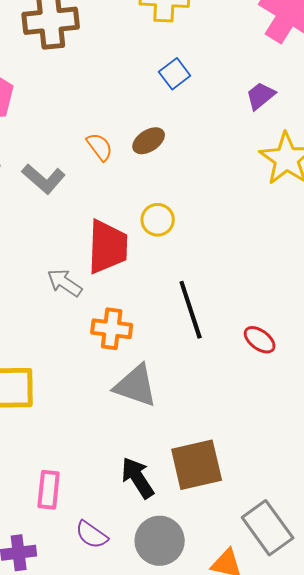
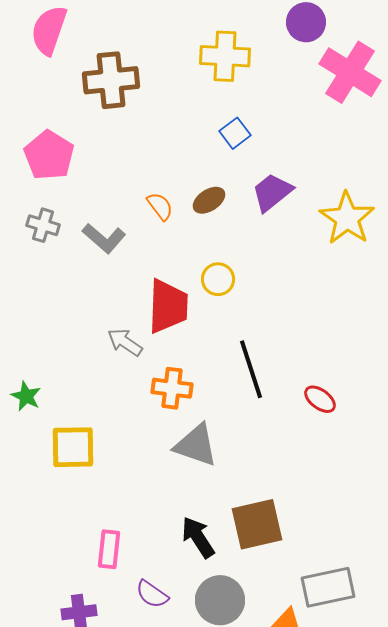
purple trapezoid: (261, 96) -> (272, 192), moved, size x1.4
gray rectangle: (268, 528) -> (328, 587), turned -66

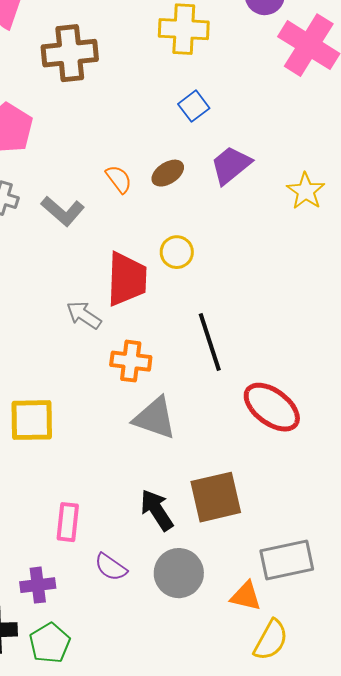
yellow star: (347, 218) -> (306, 191), size x0.7
red ellipse: (320, 399) -> (272, 407), moved, size x1.8

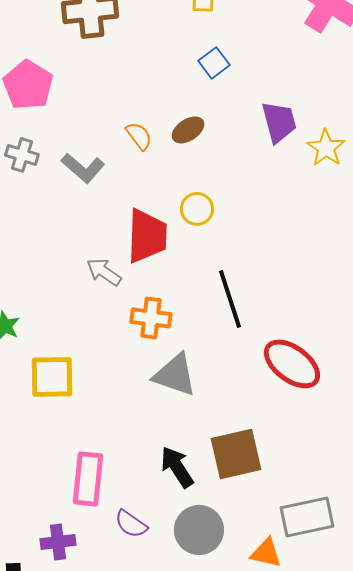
purple trapezoid: (231, 165) -> (279, 122), moved, turned 114
pink rectangle: (68, 522) -> (88, 479), size x1.4

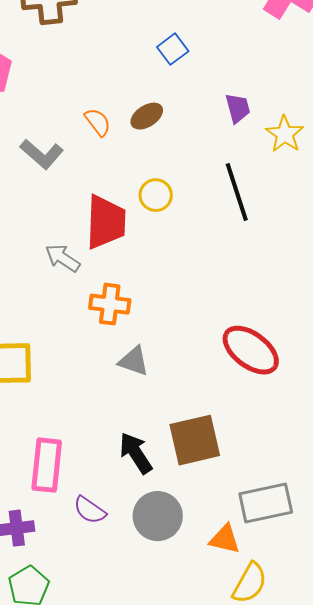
purple trapezoid: (279, 122) -> (238, 108), size x0.7
black line: (230, 299) -> (237, 192), moved
gray triangle: (175, 375) -> (134, 361), size x0.7

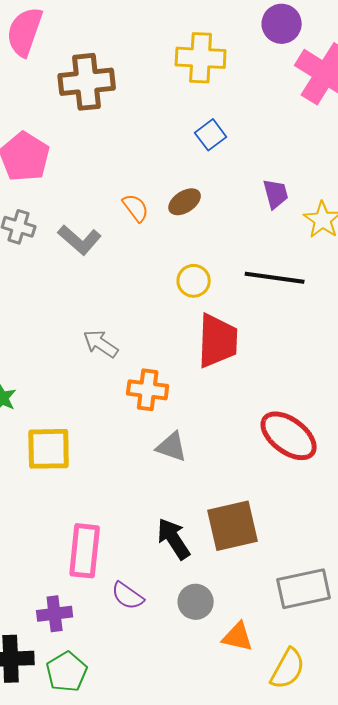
black line: (237, 192) -> (275, 278), turned -64
red trapezoid: (106, 222) -> (218, 341), moved
gray circle: (158, 516) -> (196, 602), size x0.7
orange triangle: (225, 539) -> (238, 637), moved

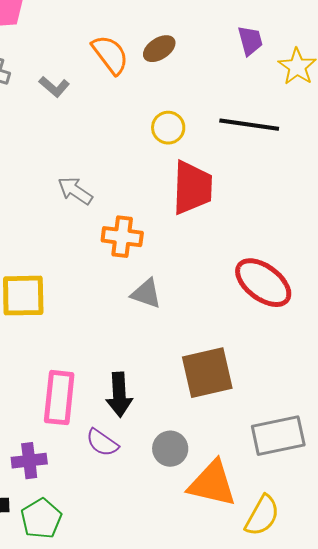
orange semicircle: (136, 208) -> (110, 55), size x1.4
gray L-shape: (80, 240) -> (54, 87), size x0.7
black arrow: (174, 539) -> (119, 395), moved, turned -150
orange triangle: (238, 637) -> (212, 484), size x1.6

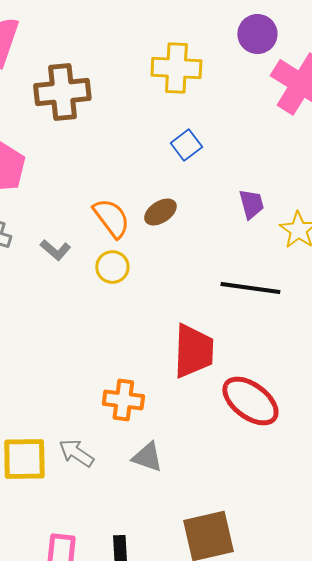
yellow circle: (168, 128) -> (112, 267), moved
gray arrow: (75, 191) -> (76, 453), moved
red ellipse: (263, 283) -> (250, 401), moved

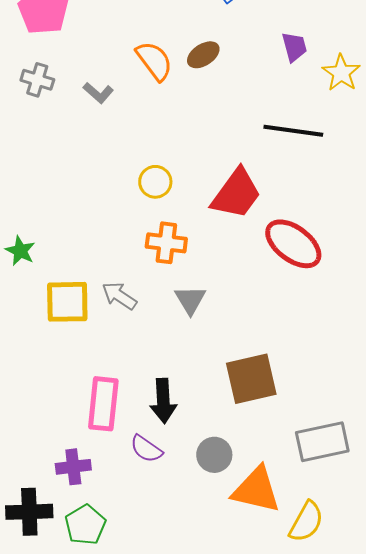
yellow circle: (112, 267) -> (155, 182), moved
red trapezoid: (193, 351) -> (236, 194), turned 34
gray triangle: (147, 457) -> (190, 300), turned 40

